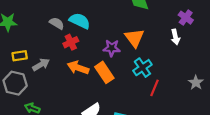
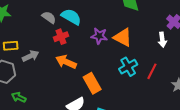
orange triangle: (134, 38) -> (123, 37), turned -30
purple star: (112, 48) -> (99, 36), moved
orange rectangle: (104, 72) -> (92, 83), moved
red line: (155, 88) -> (152, 71), moved

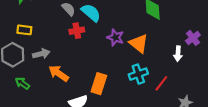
gray arrow: (31, 56) -> (41, 54), moved
orange arrow: (66, 62) -> (59, 73), moved
orange rectangle: (92, 83) -> (99, 84), turned 36

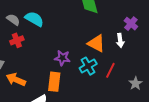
red cross: (77, 31) -> (17, 40), moved
purple star: (115, 37) -> (62, 58), moved
orange triangle: (139, 44) -> (96, 43), moved

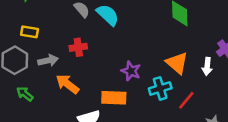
red cross: (17, 40) -> (78, 47), moved
orange rectangle: (54, 82) -> (114, 98), turned 72

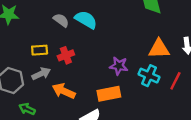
yellow rectangle: (30, 32) -> (40, 50), moved
orange triangle: (177, 63) -> (159, 49), turned -30
cyan cross: (160, 88) -> (149, 76), turned -36

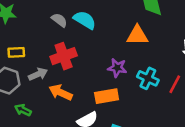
orange triangle: (159, 49) -> (137, 35), moved
yellow rectangle: (40, 50) -> (16, 52), moved
red cross: (66, 55) -> (64, 56), size x1.5

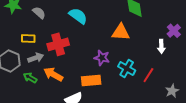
gray semicircle: (59, 20) -> (39, 13), moved
yellow rectangle: (16, 52) -> (28, 38), moved
green arrow: (23, 110) -> (30, 78), moved

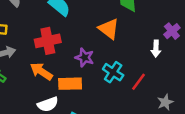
orange triangle: (121, 32) -> (109, 29), turned 30
red cross: (58, 44) -> (48, 41), moved
orange arrow: (53, 74) -> (41, 71), moved

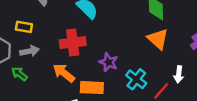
orange triangle: (109, 29) -> (158, 39), moved
white arrow: (156, 49) -> (179, 74), moved

